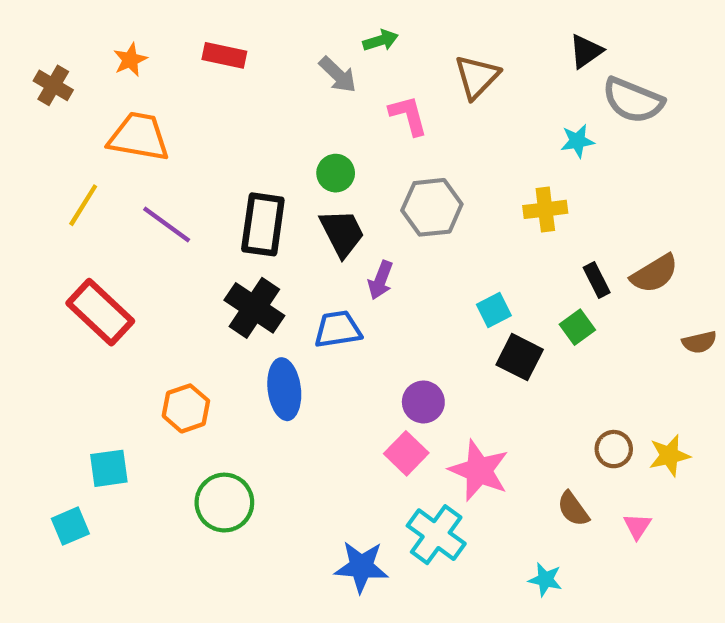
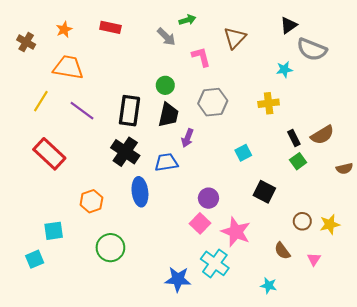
black trapezoid: (342, 233) -> (168, 115), turned 40
green square: (577, 327) -> (298, 161), moved
black square: (520, 357) -> (264, 192), moved

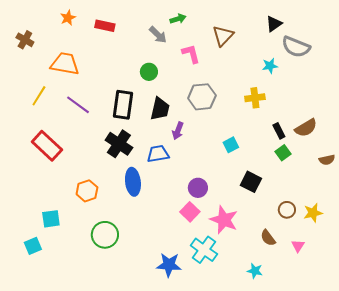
orange star: (64, 29) -> (68, 18), moved
green circle: (165, 85) -> (149, 72), moved

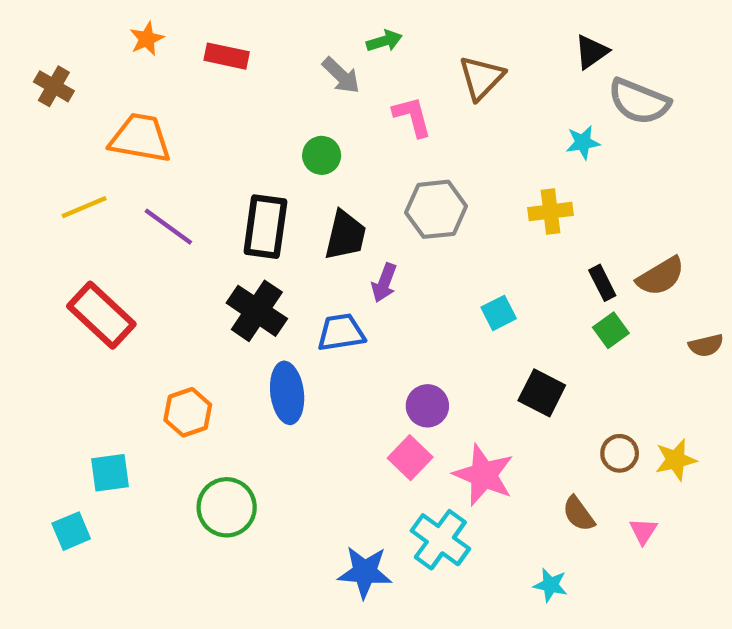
yellow line: (39, 96) -> (84, 207), turned 35

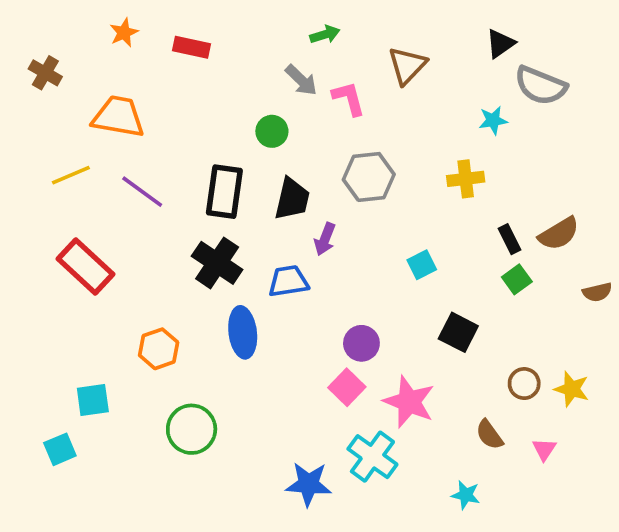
gray arrow: (341, 75) -> (301, 80), moved
yellow star: (676, 460) -> (572, 389), turned 30

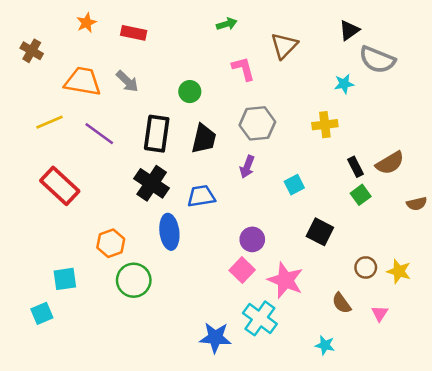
gray arrow: (301, 80) -> (127, 81), moved
purple arrow: (325, 239) -> (247, 167), moved
green circle: (192, 429) -> (134, 280), moved

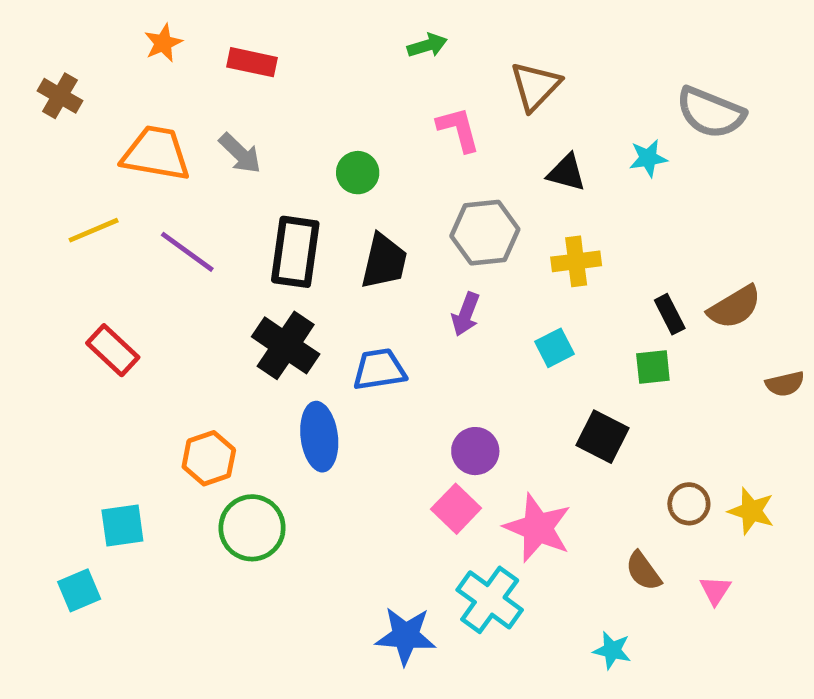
black triangle: (349, 30) -> (566, 173), moved, turned 50
yellow cross: (325, 125) -> (576, 261), moved
red rectangle: (60, 186) -> (113, 350), size x0.7
green square: (361, 195) -> (653, 367), moved, turned 30

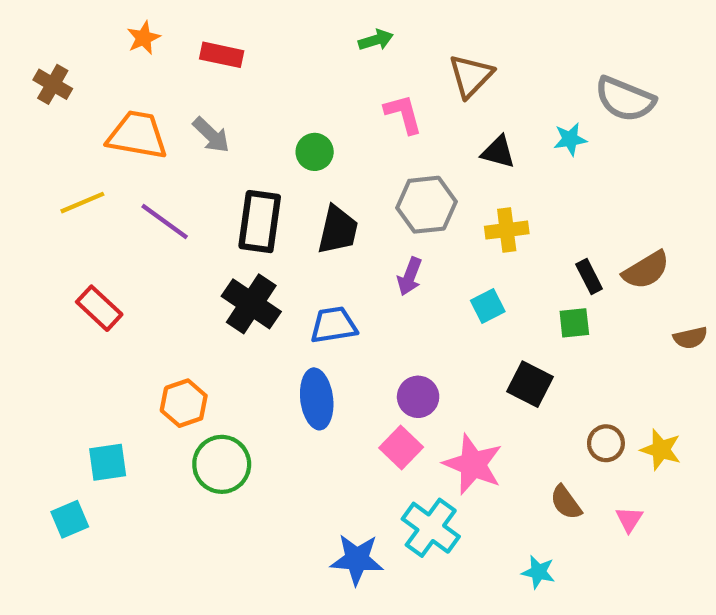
blue ellipse: (319, 437) -> (317, 399), moved

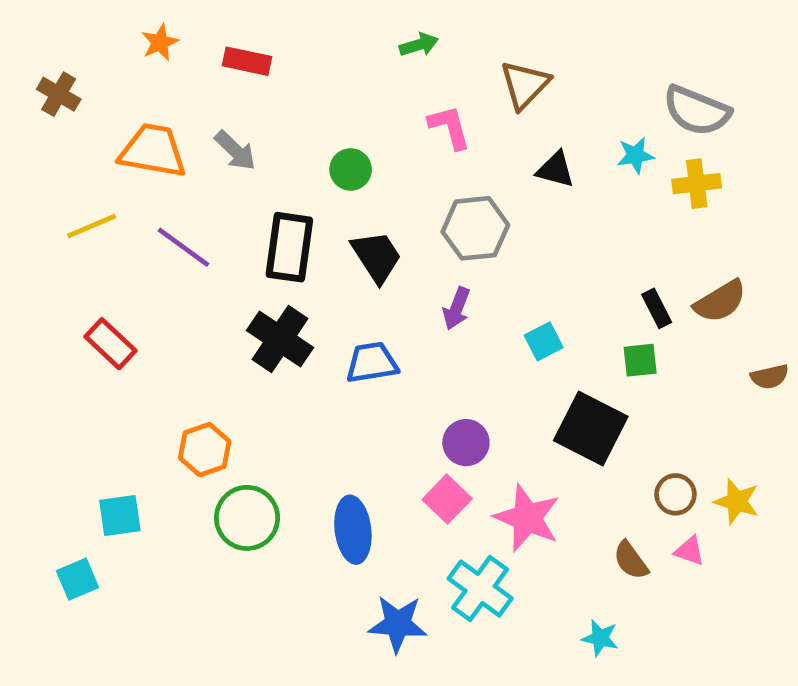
black trapezoid: (338, 230) -> (376, 257), turned -46
yellow cross: (507, 230) -> (697, 184), moved
black square: (530, 384) -> (591, 428), size x1.4
blue ellipse: (317, 399) -> (353, 530), moved
pink triangle: (629, 519) -> (690, 551), moved, turned -44

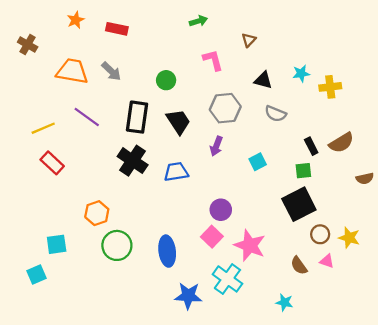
brown triangle: (525, 85) -> (249, 40), size x0.6
gray semicircle: (697, 111) -> (275, 114), moved, size x0.7
yellow line: (92, 226) -> (43, 128), moved
black square: (591, 428) -> (299, 204), moved, turned 36

